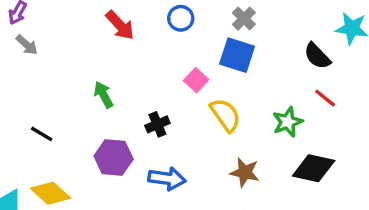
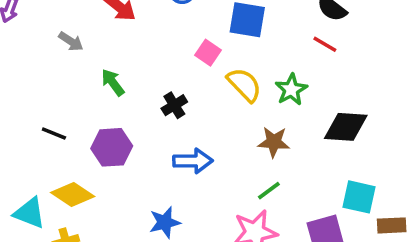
gray arrow: (27, 45) -> (71, 41), moved
red line: (325, 98) -> (325, 44), moved
green star: (288, 122) -> (291, 90), moved
purple hexagon: (114, 158) -> (112, 147), moved

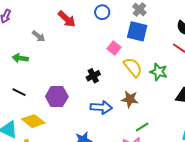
green arrow: (113, 82) -> (20, 58), moved, turned -49
green star: (291, 90) -> (159, 72), turned -30
black line: (54, 133) -> (19, 92), moved
brown star: (274, 142) -> (130, 99), moved

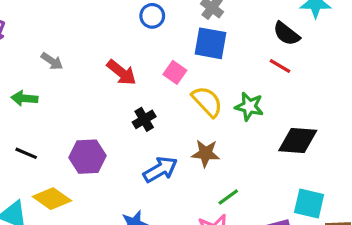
red arrow: (67, 19) -> (121, 72), moved
blue arrow: (101, 107) -> (160, 170), turned -30

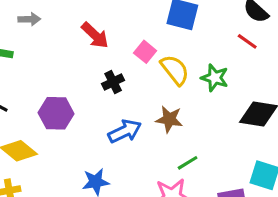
gray arrow: (52, 61) -> (29, 19), turned -40
pink square: (175, 72) -> (145, 52), moved

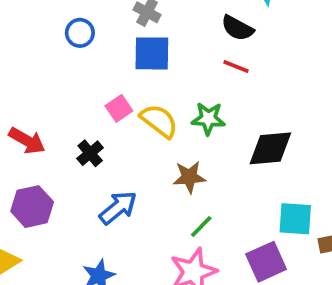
red arrow: (95, 35) -> (27, 141), moved
pink square: (145, 52) -> (119, 108), turned 30
brown star: (169, 119) -> (189, 177), moved

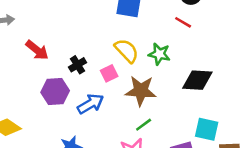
pink square: (119, 108) -> (109, 73), moved
brown star: (189, 177) -> (141, 91), size x1.4
purple hexagon: (32, 207) -> (55, 91), moved

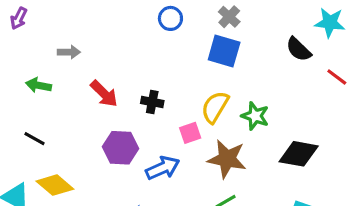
red line: (183, 22) -> (337, 77), moved
yellow semicircle: (127, 51) -> (215, 107), turned -112
black cross: (78, 65) -> (152, 102), moved, turned 36

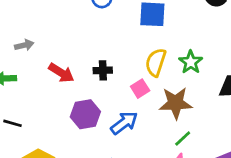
green star: (255, 116) -> (191, 62), turned 30

